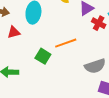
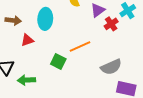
red cross: (99, 23) -> (111, 24), turned 32

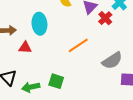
red triangle: (27, 40) -> (25, 48), turned 32
green square: (58, 62) -> (56, 81), moved

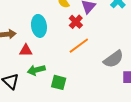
red cross: (105, 18) -> (76, 22), moved
green arrow: (31, 87) -> (36, 70), moved

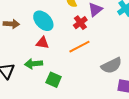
cyan ellipse: (39, 26) -> (43, 21), turned -45
red triangle: (26, 50) -> (42, 43), moved

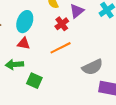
cyan ellipse: (43, 21) -> (25, 22), turned 65

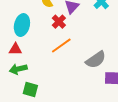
red triangle: (24, 44) -> (15, 49), moved
green square: (34, 81) -> (30, 89), moved

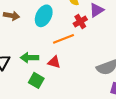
orange line: (61, 46) -> (64, 39), moved
red triangle: (15, 49) -> (54, 62), moved

